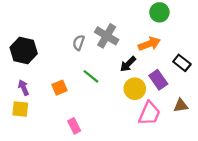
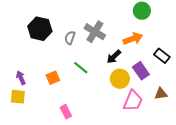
black hexagon: (24, 51) -> (40, 29), moved

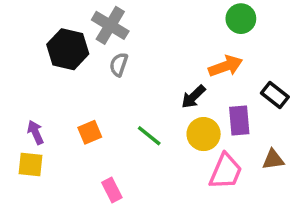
gray cross: (95, 32) -> (110, 25), moved
green line: (81, 68) -> (149, 136), moved
purple rectangle: (141, 71) -> (239, 120), turned 30

